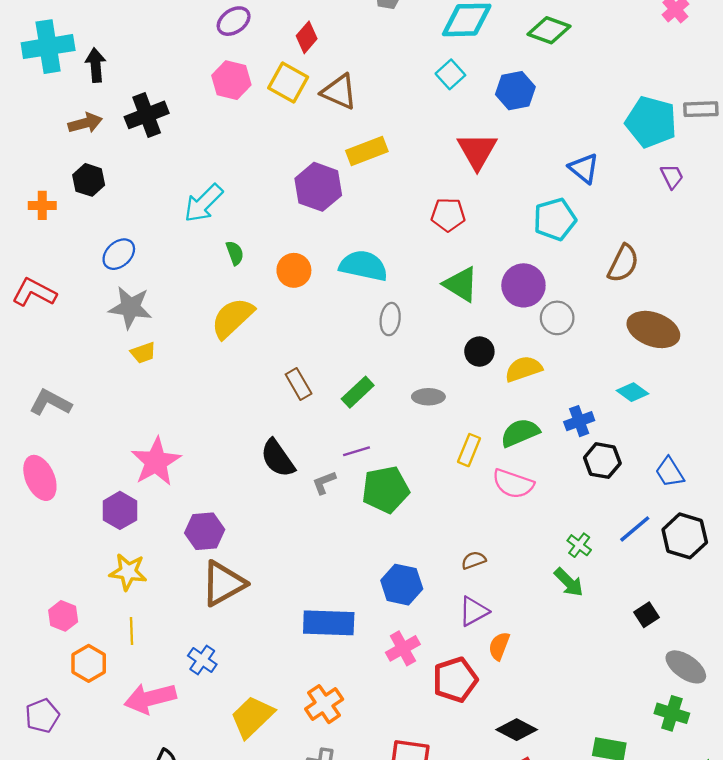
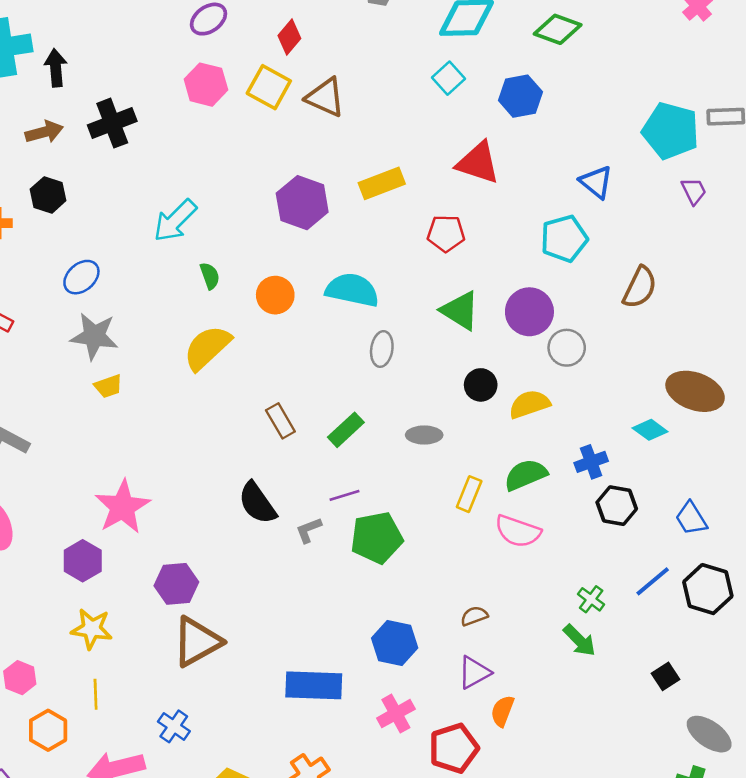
yellow rectangle: (367, 151) -> (382, 183), moved
red triangle: (477, 151) -> (478, 163), turned -42
brown ellipse: (653, 329) -> (695, 391), moved

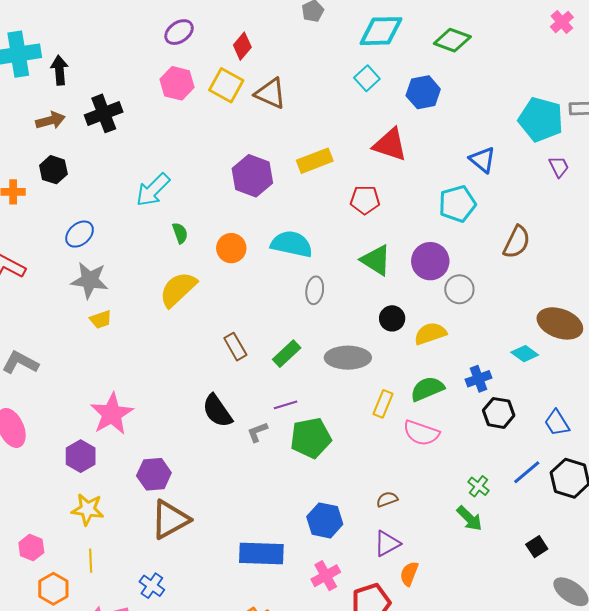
gray ellipse: (424, 435) -> (348, 358), size x1.6

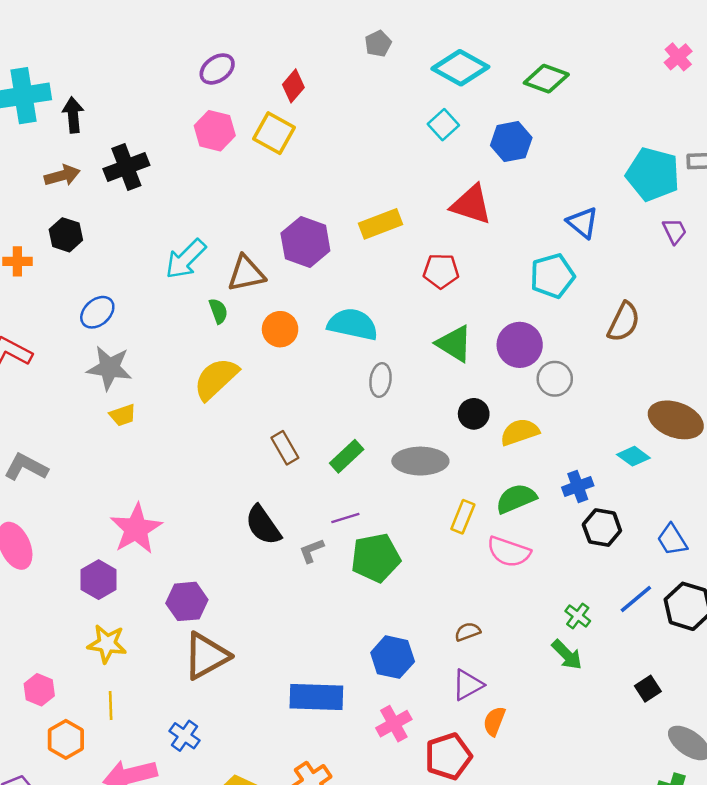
cyan diamond: (381, 31) -> (460, 68), turned 30
brown triangle: (270, 93) -> (246, 273), moved, turned -36

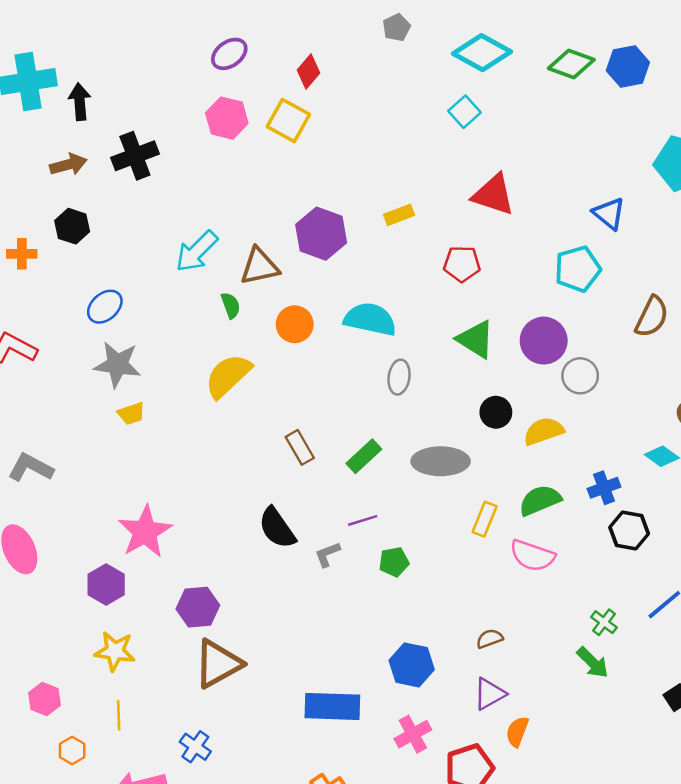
blue hexagon: (511, 142) -> (628, 66), moved
yellow rectangle: (380, 224) -> (399, 215), size x0.7
green pentagon: (376, 558) -> (394, 562), size x0.6
orange hexagon: (66, 739) -> (72, 750), size x0.7

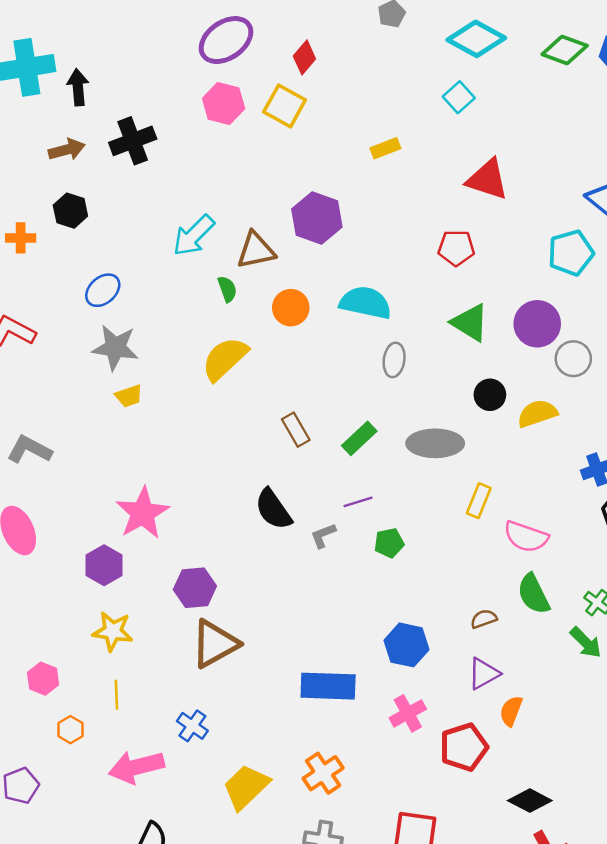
purple ellipse: (229, 54) -> (226, 40), size x1.5
yellow rectangle: (399, 215) -> (385, 148), moved
green semicircle: (540, 500) -> (533, 594), moved, turned -93

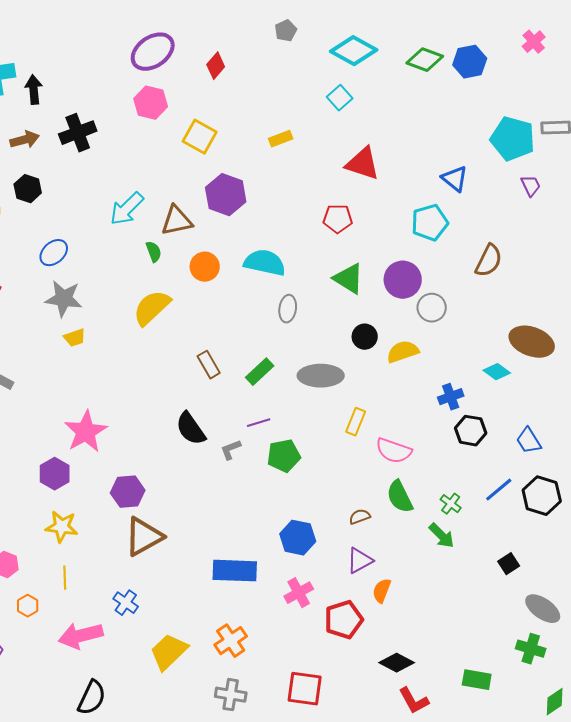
yellow square: (285, 106) -> (200, 137), moved
green pentagon: (389, 543) -> (284, 456), size x1.4

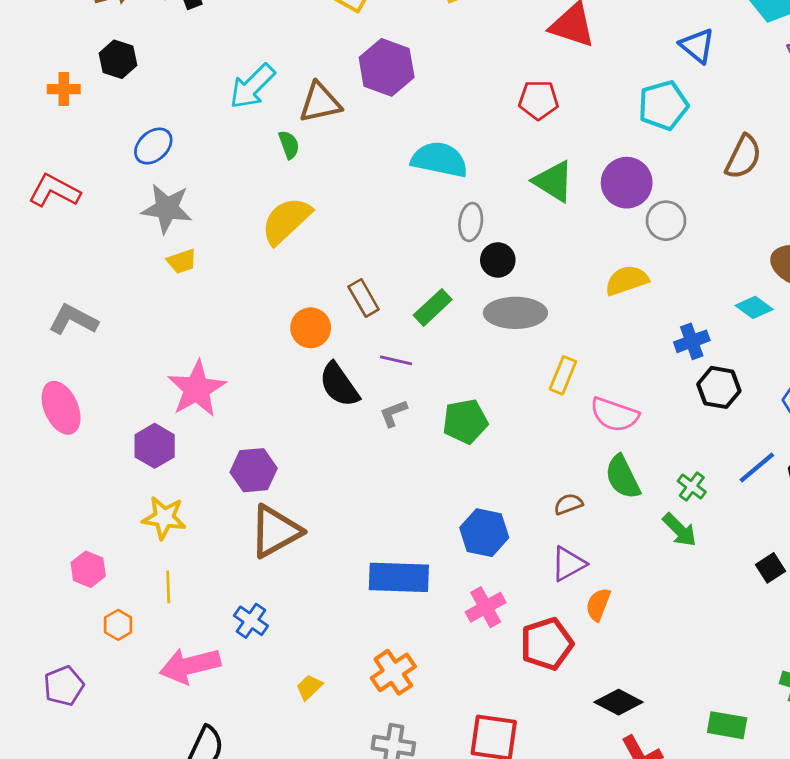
orange circle: (205, 267) -> (311, 328), moved
black circle: (365, 337) -> (498, 260), moved
purple line: (259, 423) -> (396, 360), moved, turned 30
yellow trapezoid: (169, 652) -> (309, 687), size x0.5

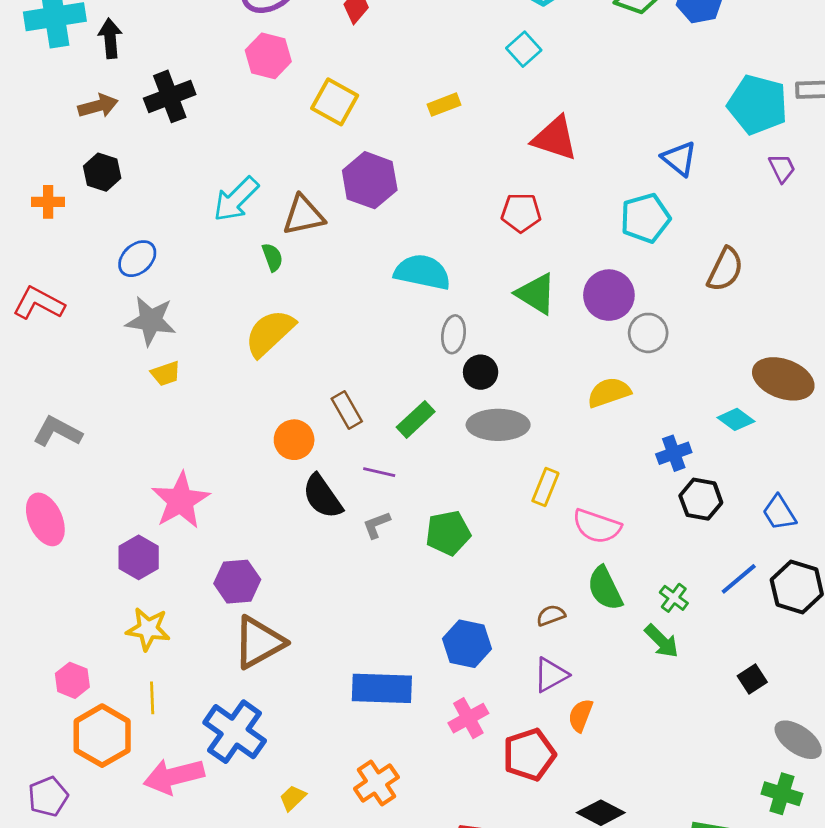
blue cross: (251, 621) -> (235, 732), size x1.8
orange hexagon: (118, 625) -> (102, 736), size x2.0

